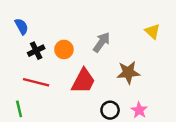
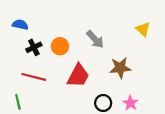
blue semicircle: (21, 26) -> (20, 25), turned -49
gray arrow: (102, 42) -> (95, 39), turned 102

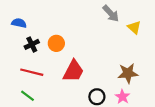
gray arrow: (95, 39) -> (111, 13), moved
brown star: (120, 68) -> (128, 73), moved
green line: (18, 102) -> (28, 96), moved, turned -40

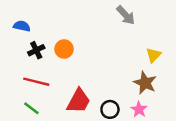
yellow triangle: (134, 27) -> (153, 55), moved, turned 32
red trapezoid: (73, 71) -> (79, 101), moved
brown star: (128, 73) -> (145, 83), turned 30

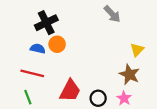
blue semicircle: (22, 26) -> (38, 49), moved
black cross: (36, 50) -> (46, 23), moved, size x1.5
green line: (31, 108) -> (28, 97), turned 32

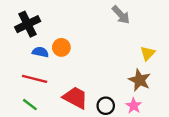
black cross: (46, 23) -> (28, 24), moved
red trapezoid: (70, 91) -> (75, 98), turned -90
green line: (28, 97) -> (30, 105), turned -32

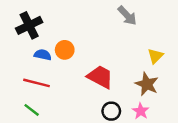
red trapezoid: (75, 98) -> (100, 77), moved

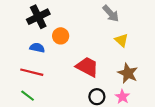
black cross: (29, 25) -> (38, 17), moved
orange circle: (65, 50) -> (61, 36), moved
yellow triangle: (155, 56) -> (121, 40), moved, turned -32

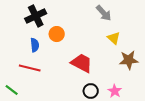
blue semicircle: (37, 48) -> (35, 45), turned 72
brown star: (128, 73) -> (129, 60), moved, turned -30
green line: (28, 96) -> (12, 90), moved

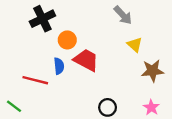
blue semicircle: (35, 45) -> (59, 66), moved
red trapezoid: (82, 63) -> (86, 60), moved
pink star: (115, 91) -> (151, 107), moved

